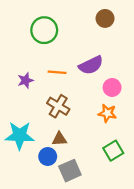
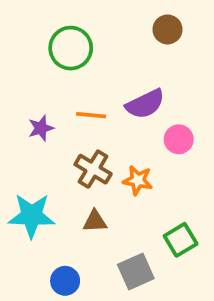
orange star: (107, 113) -> (138, 180), moved
blue circle: (48, 157) -> (65, 281), moved
gray square: (70, 171) -> (136, 272), moved

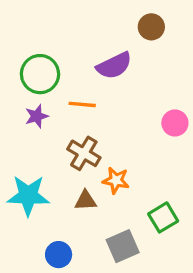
green circle: (71, 48) -> (40, 74), moved
purple semicircle: (145, 104) -> (114, 66), moved
pink circle: (179, 139) -> (175, 123), moved
orange star: (138, 180) -> (116, 180), moved

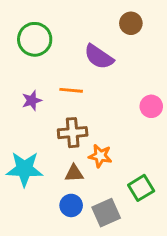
purple semicircle: (114, 66) -> (99, 57), turned 60
green circle: (40, 74) -> (35, 39), moved
brown cross: (84, 153) -> (73, 133), turned -36
blue circle: (59, 255) -> (71, 205), moved

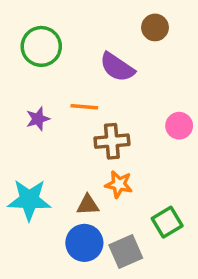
brown cross: (73, 133) -> (112, 141), moved
blue circle: (71, 205) -> (84, 243), size x1.4

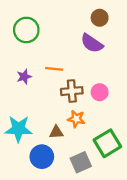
purple semicircle: (117, 67) -> (92, 43), moved
pink circle: (179, 126) -> (100, 92), moved
green square: (167, 222) -> (107, 143), size x1.4
blue circle: (84, 243) -> (42, 157), moved

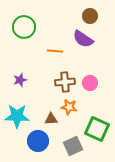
orange line: (54, 69) -> (55, 51), moved
purple star: (24, 77) -> (20, 80), moved
green square: (107, 143) -> (97, 129), turned -35

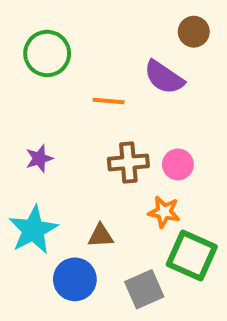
brown circle: (90, 16) -> (194, 32), moved
orange star: (69, 107) -> (164, 212), moved
cyan star: (17, 116) -> (33, 230), turned -30

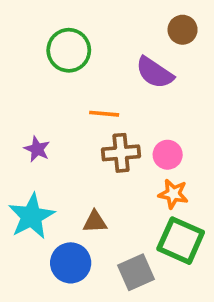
green circle: (47, 53) -> (69, 50), moved
orange line: (109, 101) -> (104, 114), moved
purple star: (39, 158) -> (37, 149), turned -30
orange star: (164, 212) -> (173, 194), moved

